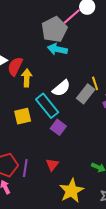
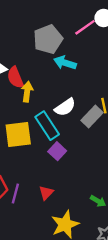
gray pentagon: (54, 29) -> (48, 39), moved
red semicircle: (15, 66) -> (15, 77), turned -54
yellow square: (23, 116) -> (18, 134), size x1.4

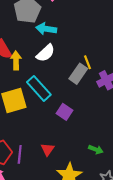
white semicircle: (65, 107) -> (46, 53), moved
purple square: (57, 151) -> (64, 112), moved

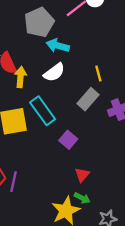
yellow line: (88, 62) -> (98, 74), moved
red triangle: (47, 149) -> (82, 175), moved
green arrow: (96, 149) -> (82, 198), moved

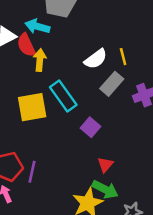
cyan arrow: (58, 46) -> (37, 26), moved
white semicircle: (54, 72) -> (96, 59), moved
green arrow: (82, 198) -> (105, 189), size x1.5

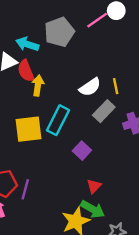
cyan arrow: (37, 26) -> (27, 44), moved
cyan rectangle: (63, 96) -> (58, 120), turned 60

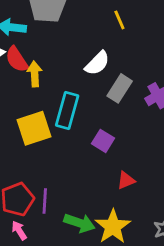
yellow line: (116, 86) -> (119, 20), moved
red triangle: (94, 186) -> (126, 180), turned 35
green arrow: (93, 209) -> (79, 223), moved

